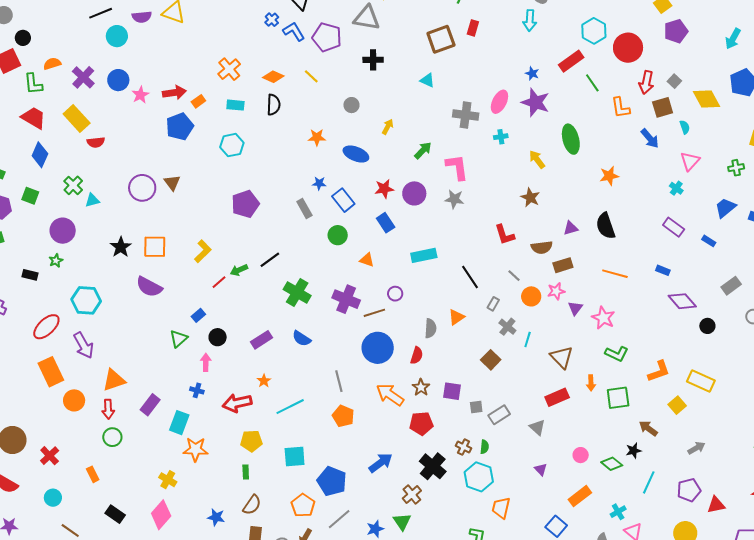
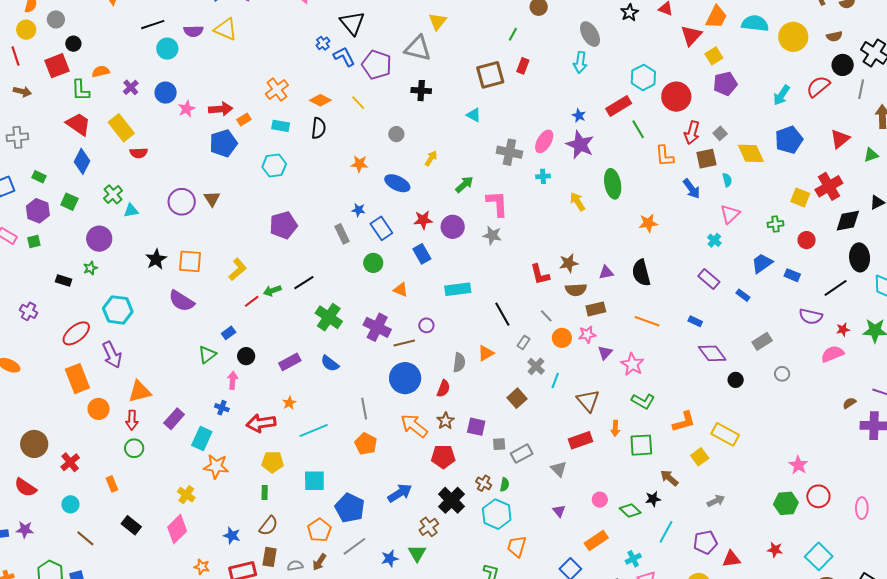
purple cross: (83, 77) -> (131, 87), size x0.7
brown star: (530, 197) -> (569, 263), moved, turned 30

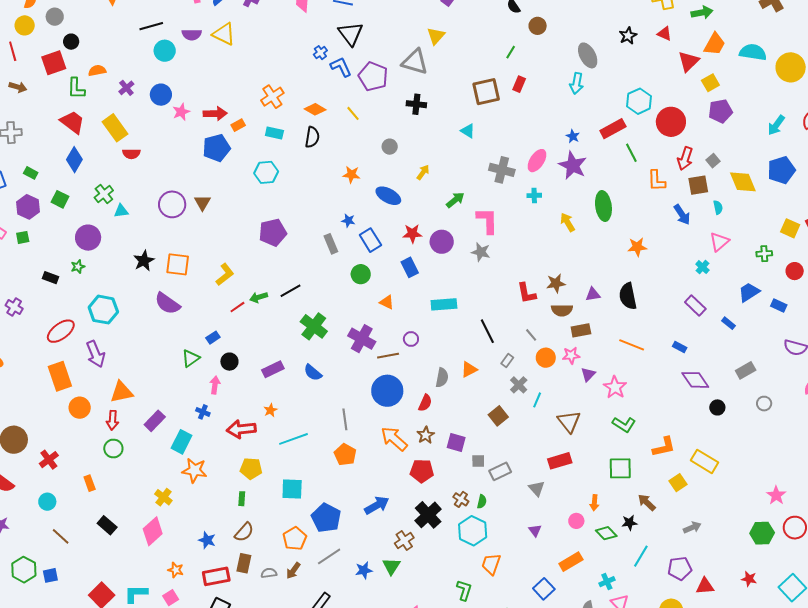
orange arrow: (615, 428) -> (594, 503), moved

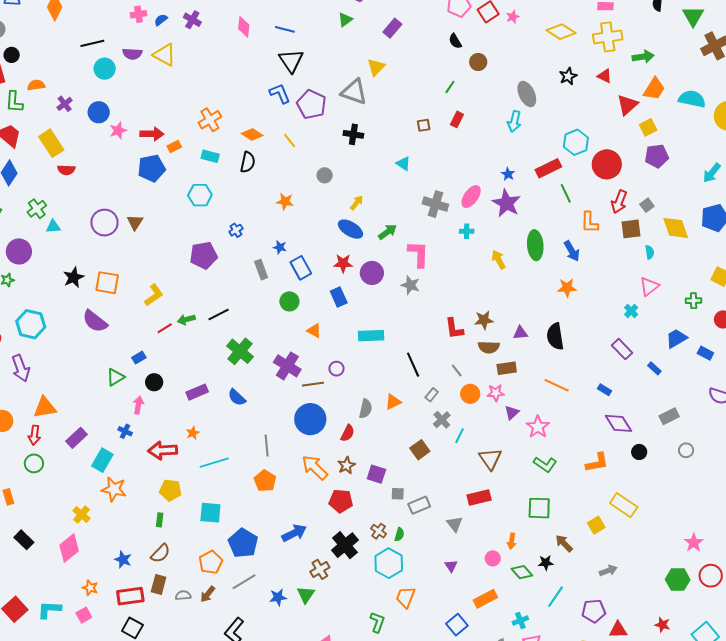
blue cross: (320, 53) -> (236, 230), moved
brown square: (486, 92) -> (424, 125), size x0.5
blue ellipse: (388, 196) -> (350, 229), moved
blue arrow: (682, 215) -> (572, 251), moved
orange L-shape: (664, 447) -> (597, 463), moved

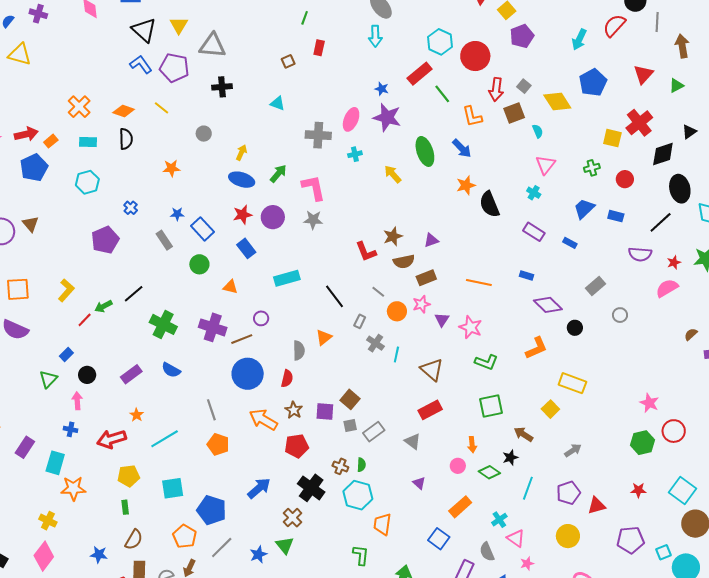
yellow triangle: (376, 67) -> (179, 25), moved
black semicircle: (555, 336) -> (489, 204), moved
brown square: (420, 450) -> (350, 399), moved

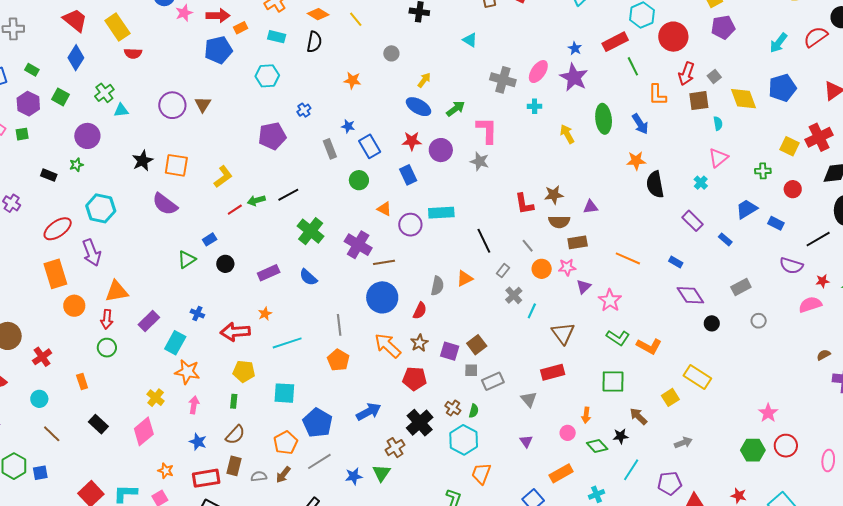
purple circle: (261, 318) -> (410, 225), moved, size x1.5
orange L-shape: (536, 348) -> (649, 346), moved, turned 40
pink arrow: (77, 401) -> (194, 405), moved

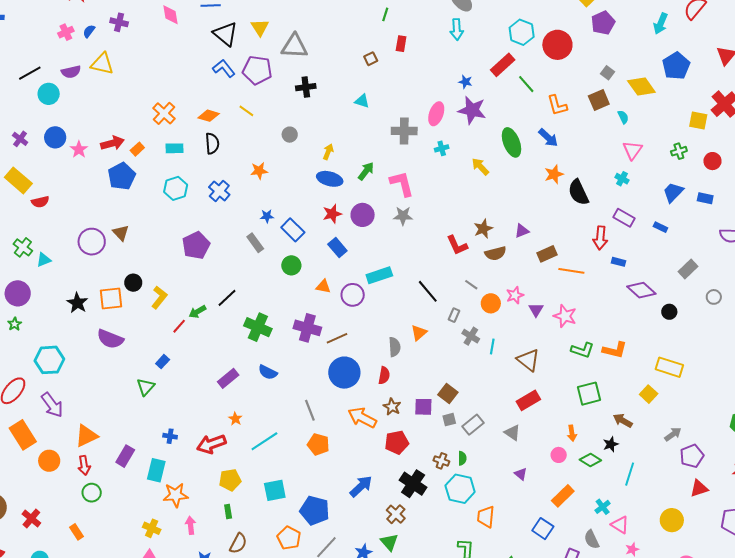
red arrow: (686, 74) -> (600, 238), moved
blue cross: (304, 110) -> (219, 191), moved, size x1.5
brown rectangle: (578, 242) -> (547, 254), moved
black circle: (225, 264) -> (133, 283), moved
purple pentagon: (670, 483) -> (692, 456), moved

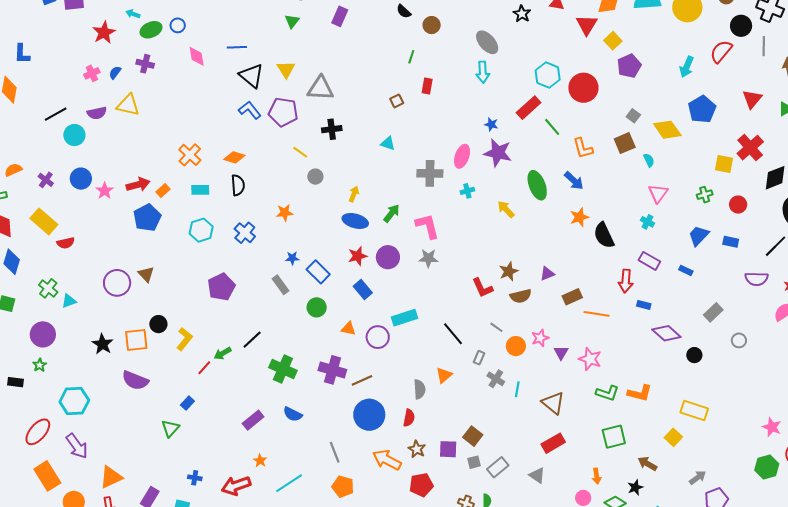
yellow line: (246, 111) -> (300, 152), moved

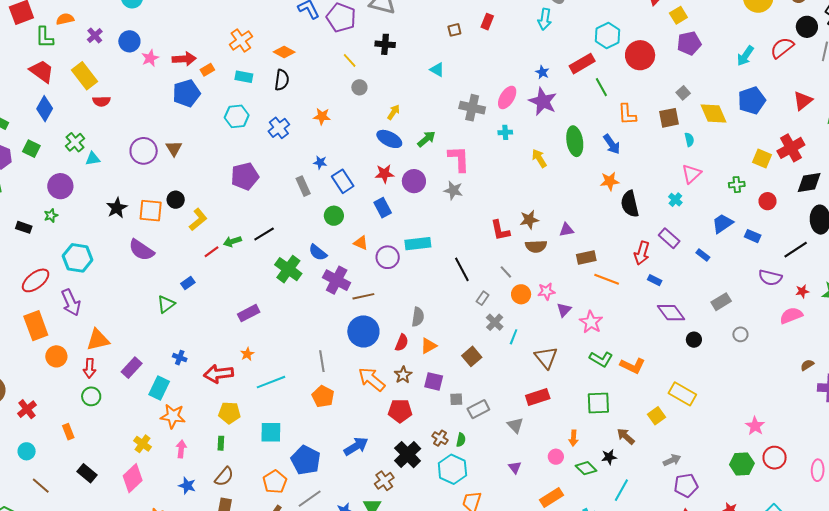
orange triangle: (444, 375) -> (429, 346), moved
blue semicircle: (293, 414) -> (318, 252), moved
brown square: (473, 436) -> (472, 356), moved

